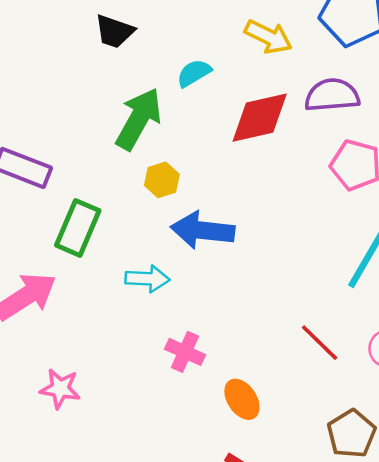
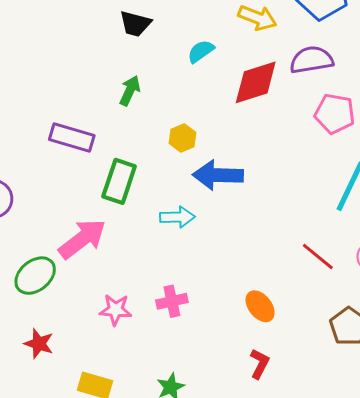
green arrow: (139, 119) -> (130, 91), moved, size x0.6
pink cross: (185, 352) -> (172, 301), moved, turned -32

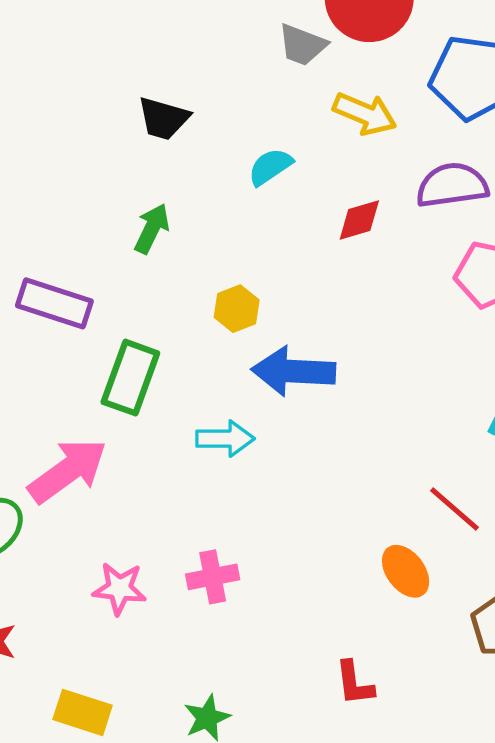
red diamond: (256, 82) -> (359, 220), size x0.6
orange ellipse: (260, 306) -> (406, 571), moved
red L-shape: (260, 364) -> (354, 683), turned 144

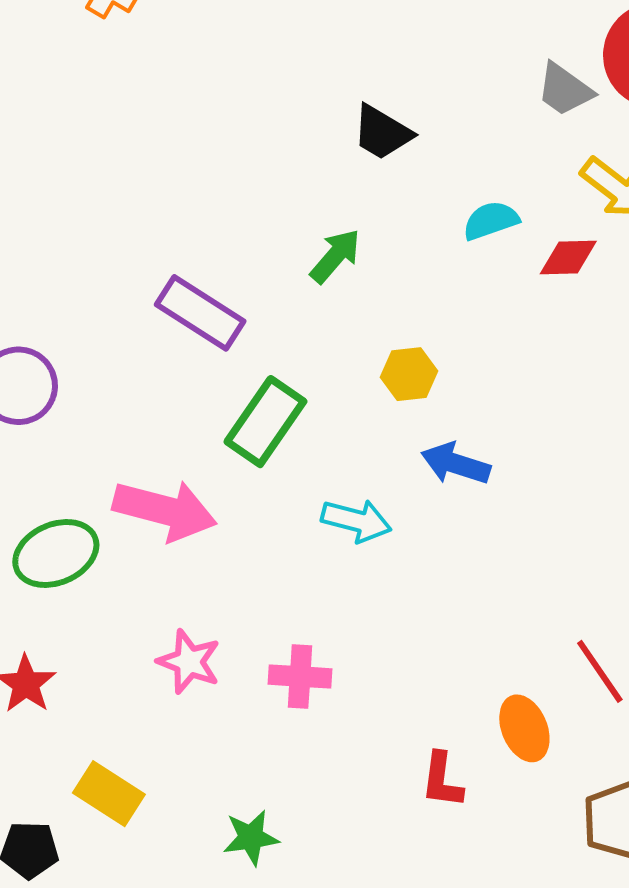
red diamond: (359, 220) -> (568, 258), moved
blue arrow: (293, 371) -> (456, 464), size x0.7
pink arrow: (68, 471) -> (165, 510), turned 36
red L-shape: (354, 683) -> (442, 780), moved

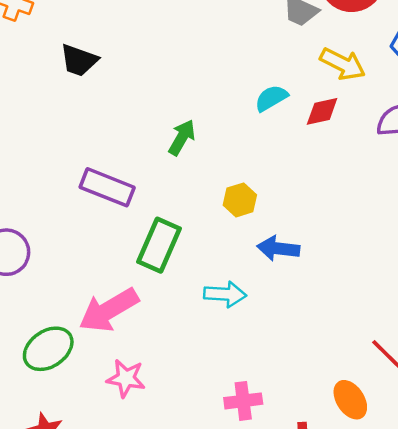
black trapezoid: (382, 132) -> (79, 60), moved
pink arrow: (165, 510) -> (109, 310), turned 146
pink star: (189, 662) -> (126, 378), moved
pink cross: (300, 676) -> (243, 401), moved

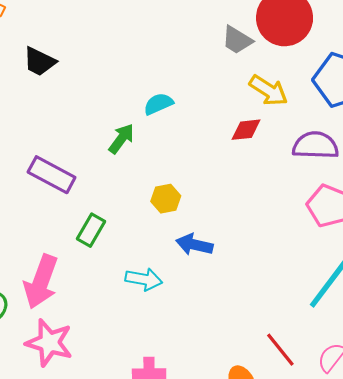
cyan semicircle: (271, 98) -> (158, 104), moved
green rectangle: (159, 245) -> (91, 230), size x0.7
pink arrow: (109, 310) -> (41, 282), turned -46
pink star: (126, 378) -> (49, 343), size x1.4

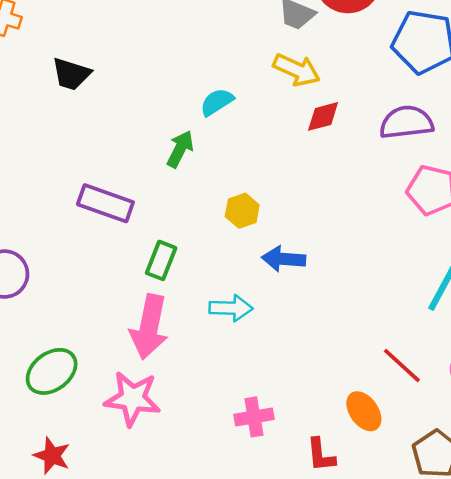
yellow arrow: (269, 90) -> (297, 70), moved
pink arrow: (41, 282) -> (149, 327), moved

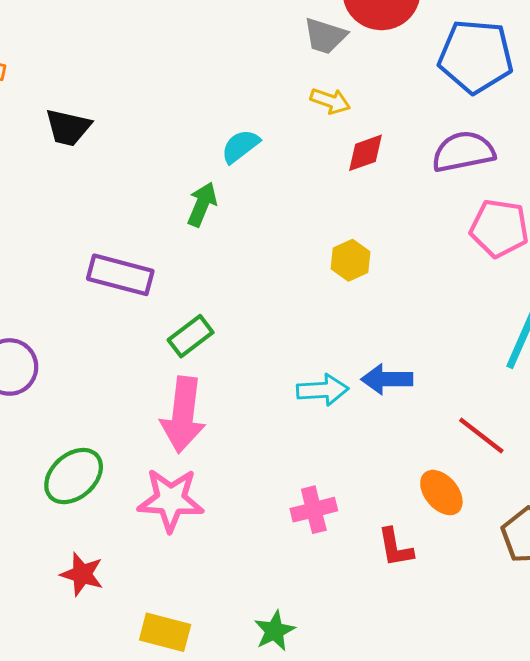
yellow arrow: (297, 70) -> (330, 101), size x0.7
yellow hexagon: (242, 211) -> (351, 260), moved
blue arrow: (284, 259) -> (387, 379), moved
green rectangle: (161, 260) -> (191, 336), turned 36
cyan arrow: (231, 308) -> (323, 390), moved

